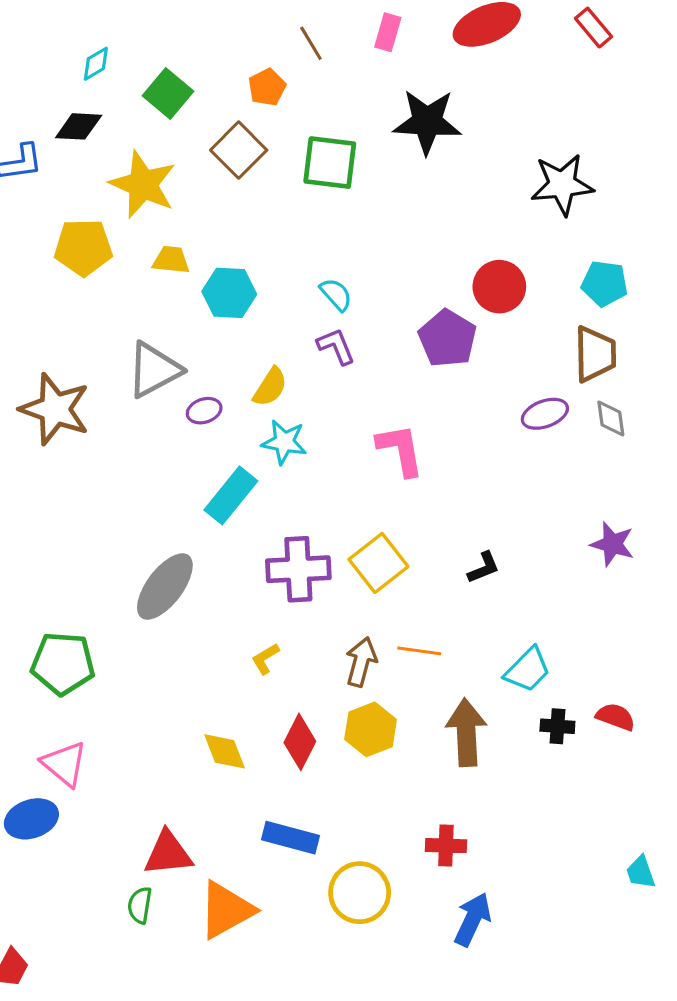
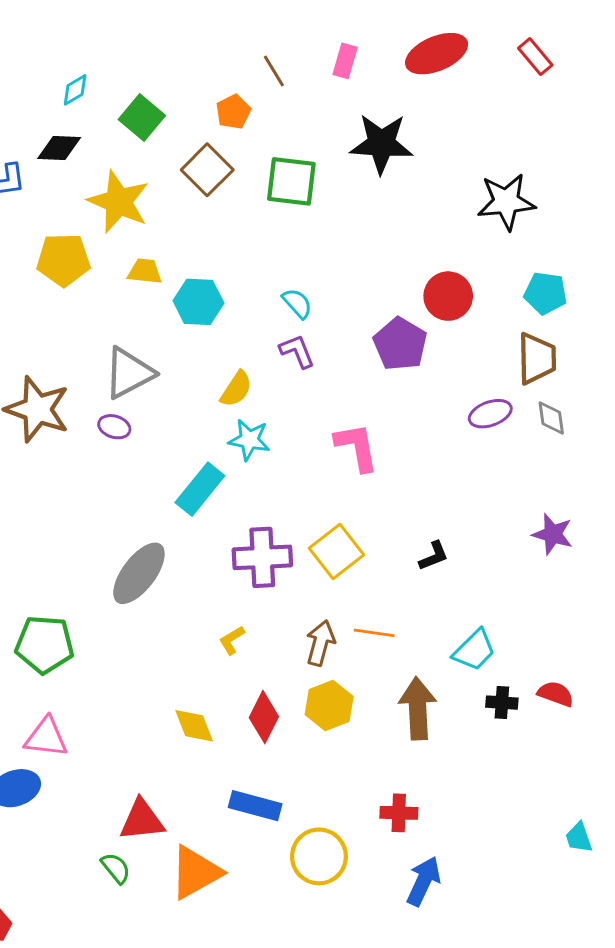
purple ellipse: (204, 411) -> (114, 427), moved, turned 36
pink triangle: (64, 764) -> (46, 737), turned -33
green semicircle: (140, 905) -> (116, 868), turned 132

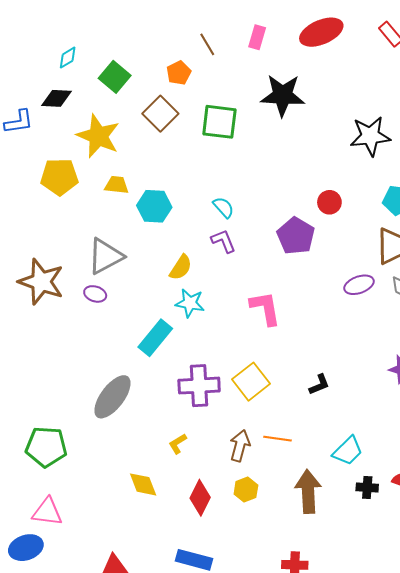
red circle: (448, 296) -> (329, 202), size x0.7
yellow hexagon: (329, 705) -> (246, 490), size x0.7
yellow diamond: (194, 726) -> (143, 484), moved

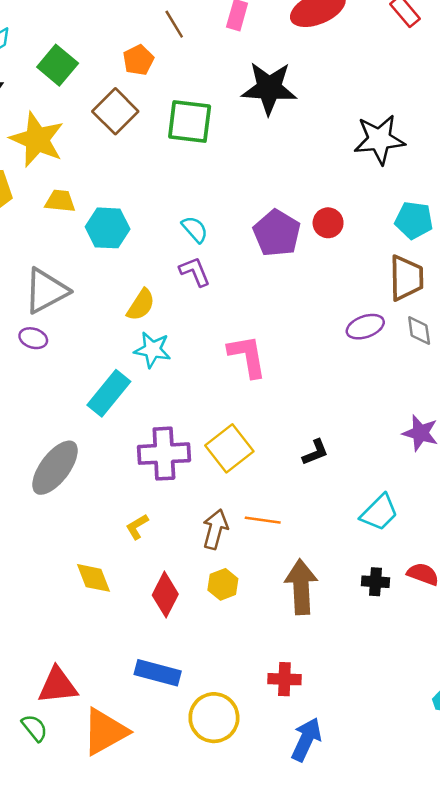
purple pentagon: (296, 236) -> (277, 233), moved
cyan trapezoid: (348, 451) -> (379, 513), moved

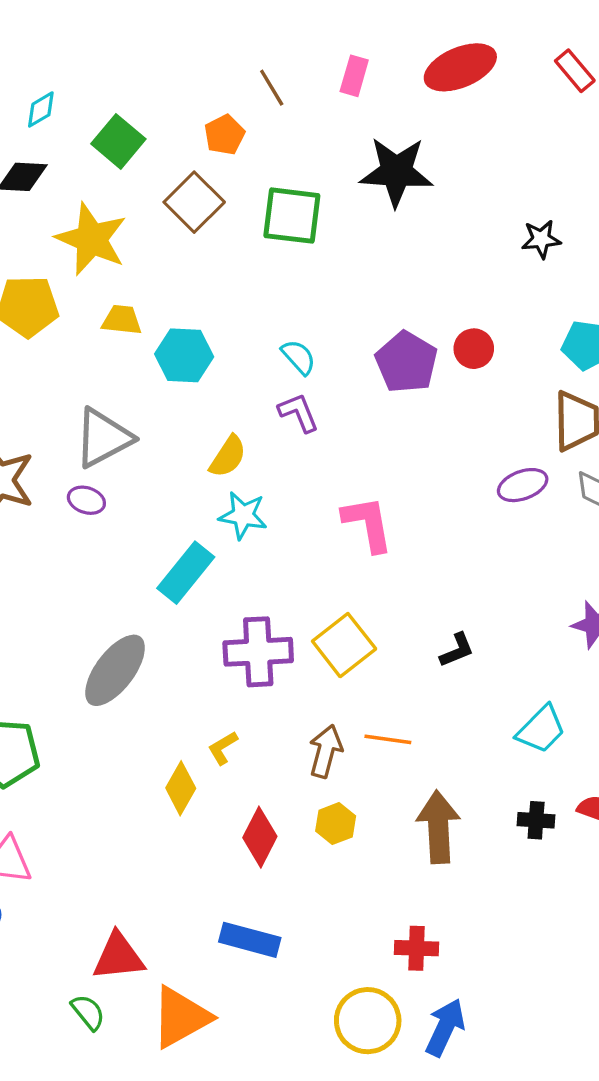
black star: (379, 139) -> (541, 239), size x0.6
yellow diamond: (93, 578) -> (181, 788), moved, turned 51
yellow circle: (214, 718) -> (368, 1021), moved

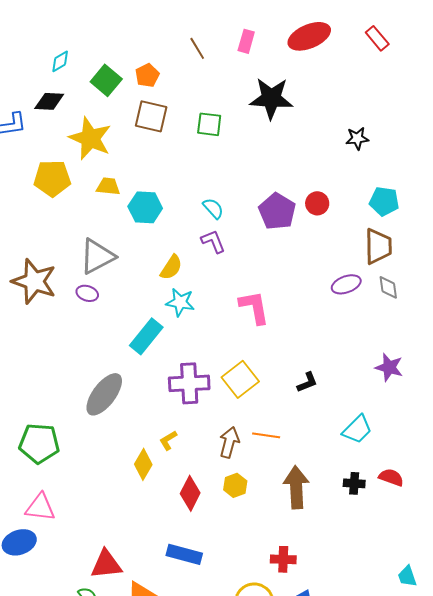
orange pentagon: (225, 135) -> (147, 75), moved
brown square: (194, 202) -> (151, 116), turned -32
green square: (292, 216) -> (209, 124), size x0.7

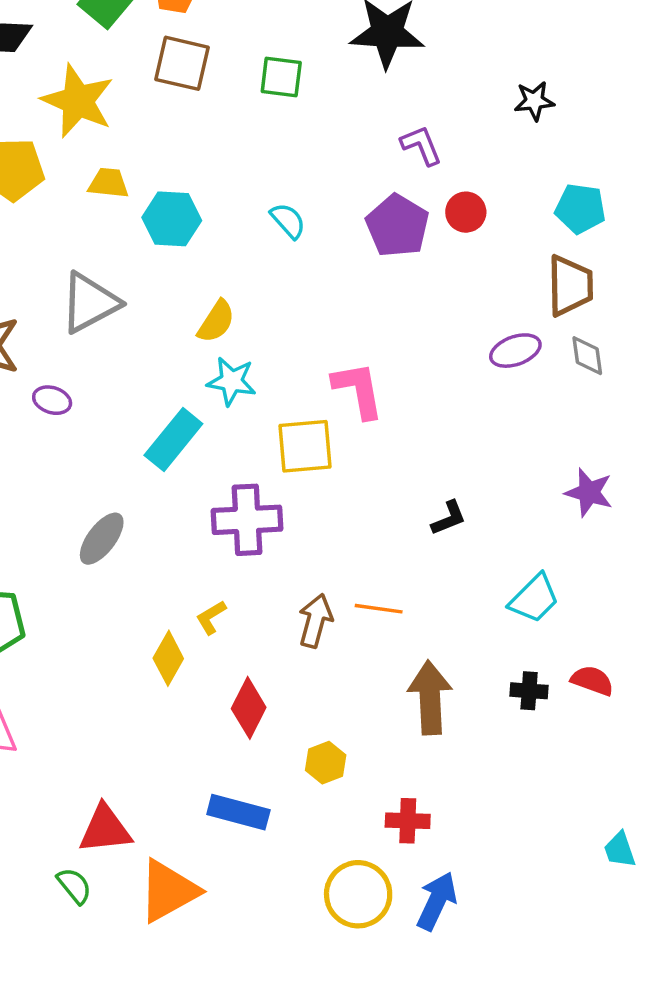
purple L-shape: (213, 241) -> (421, 145), moved
purple ellipse: (87, 293) -> (52, 400), moved
yellow square: (240, 379) -> (305, 446), moved, turned 33
gray ellipse: (104, 394) -> (102, 539), size x0.7
yellow hexagon: (235, 485) -> (326, 763), moved

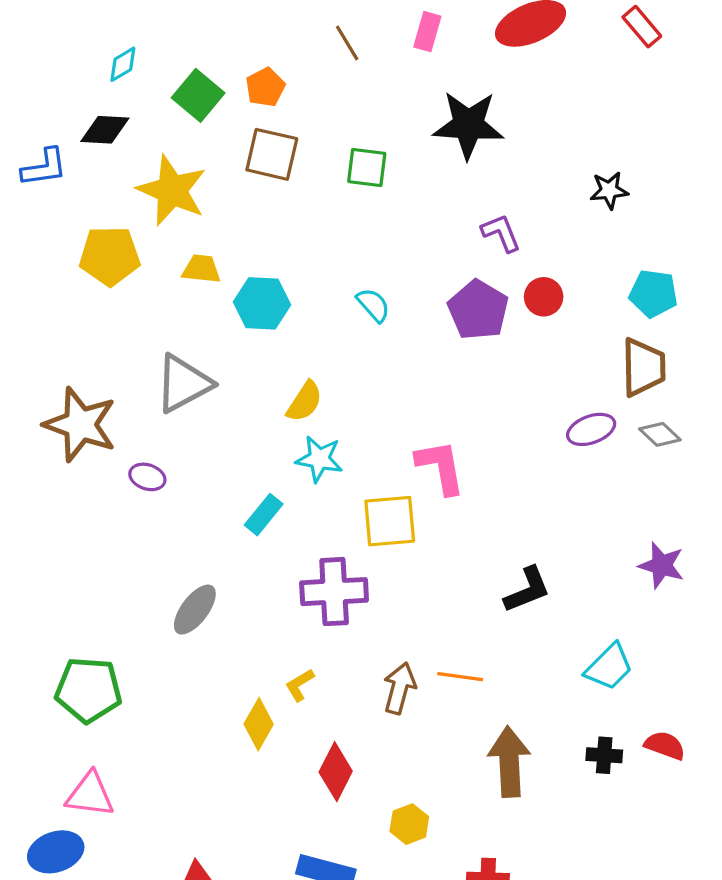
gray diamond: (587, 356) -> (660, 434), turned -39
cyan rectangle: (173, 439) -> (264, 515), size x0.7
black L-shape: (449, 518) -> (527, 590), size x1.4

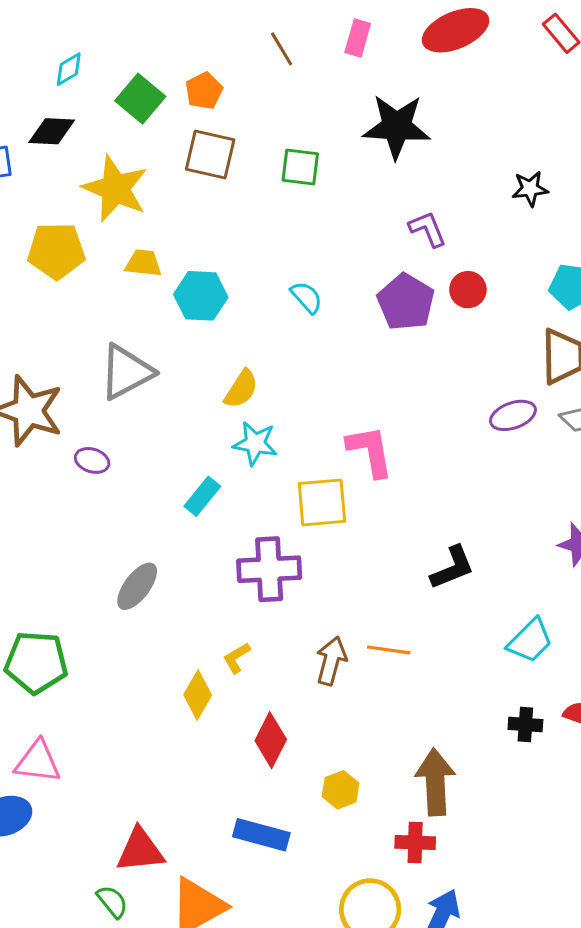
brown arrow: (509, 762) -> (435, 782), moved

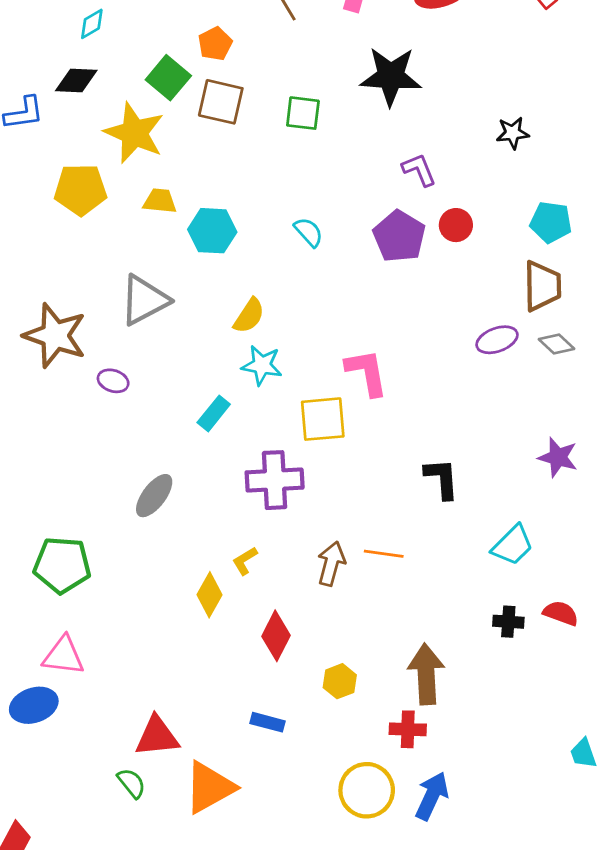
green square: (140, 99) -> (168, 78), moved
black L-shape: (452, 568) -> (442, 479), turned -72
blue rectangle: (261, 835) -> (268, 722), size x0.7

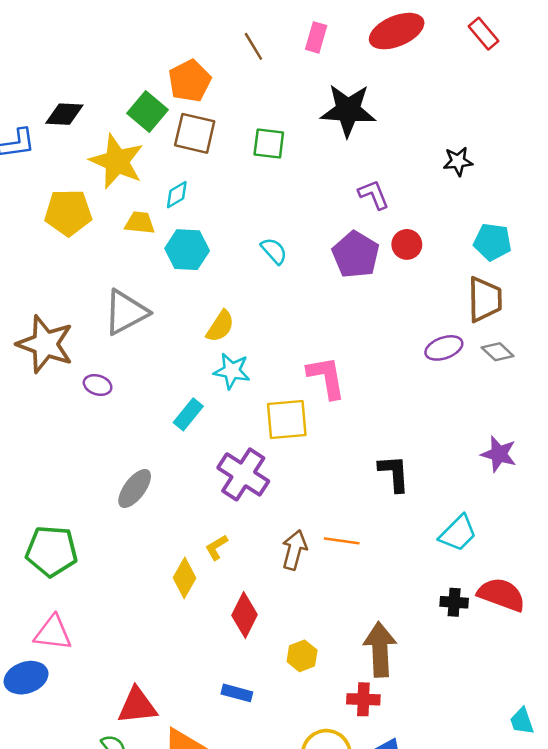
cyan diamond: (92, 24) -> (177, 195), moved
orange pentagon: (215, 44) -> (190, 81), size x1.4
purple cross: (275, 480) -> (243, 474), turned 36
red semicircle: (561, 613) -> (501, 595), size x1.5

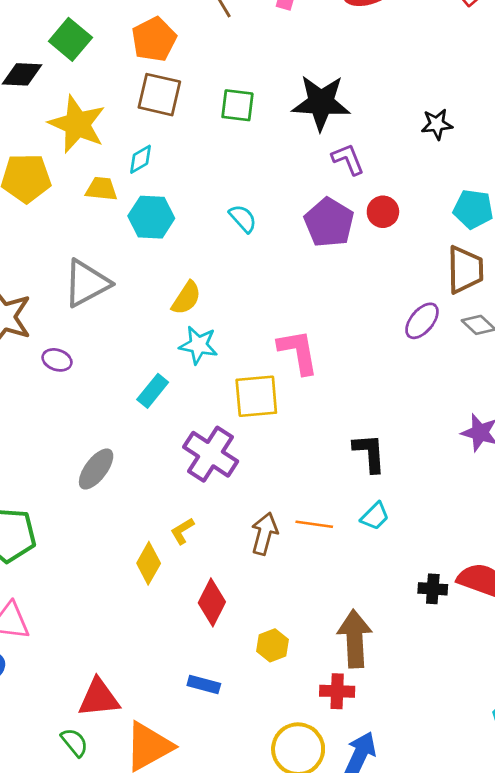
black star: (348, 110) -> (321, 103), moved
green square: (147, 112) -> (70, 39), moved
purple ellipse: (444, 348) -> (422, 321), turned -30
cyan trapezoid: (458, 533) -> (375, 516), moved, size x0.7

